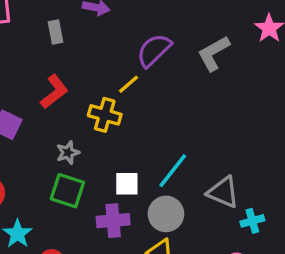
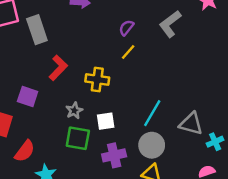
gray rectangle: (56, 32) -> (37, 30), moved, size x1.6
purple semicircle: (154, 50) -> (126, 28), size x0.6
yellow line: (129, 84) -> (128, 52), moved
white square: (127, 184) -> (106, 121), moved

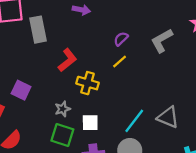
red L-shape: (58, 68) -> (67, 60), moved
gray triangle: (191, 124) -> (168, 117), moved

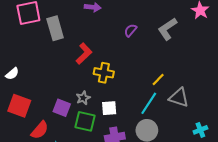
yellow line: (120, 61) -> (158, 79), moved
purple square: (21, 90) -> (62, 108), moved

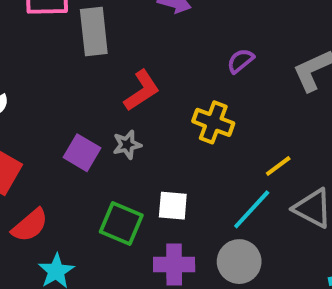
yellow cross: (104, 73) -> (213, 122), moved
gray star: (83, 98) -> (127, 145), moved
purple square: (62, 108) -> (82, 153), moved

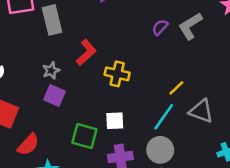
purple semicircle: (240, 61) -> (160, 27), moved
yellow cross: (213, 122) -> (117, 74), moved
gray star: (127, 145) -> (51, 71), moved

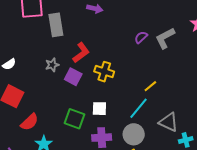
purple square: (55, 96) -> (73, 77), moved
gray triangle: (201, 111) -> (169, 122), moved

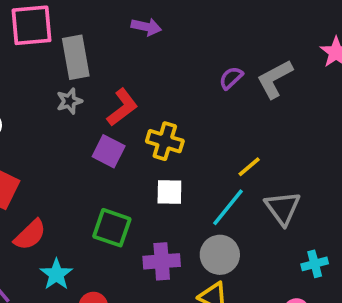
gray star: (52, 65) -> (69, 101), moved
white square: (99, 109) -> (169, 192), moved
gray triangle: (169, 122) -> (283, 208), moved, turned 30

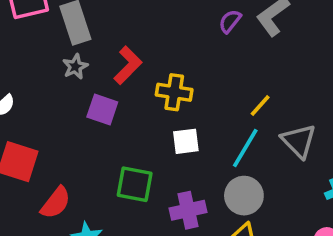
purple square: (109, 151) -> (102, 109), moved

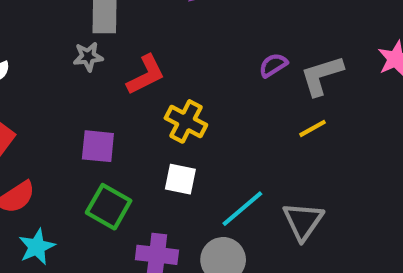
yellow line: (260, 105) -> (313, 128), moved
purple square: (102, 109) -> (98, 146), moved, turned -32

